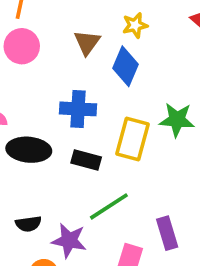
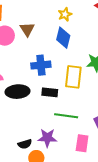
brown triangle: (87, 43) -> (27, 29), moved
green line: (109, 206) -> (66, 116), turned 50
black semicircle: (28, 224) -> (25, 144), moved

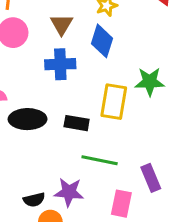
brown triangle: (27, 29) -> (62, 24), moved
blue cross: (41, 65) -> (60, 64), moved

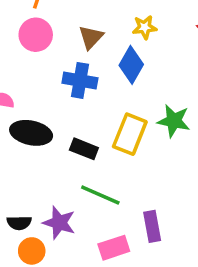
pink rectangle: (121, 204) -> (114, 248), turned 48

